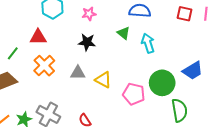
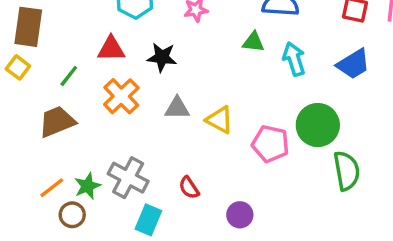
green triangle: (124, 33) -> (253, 42), turned -32
black star: (87, 42) -> (162, 57), moved
blue trapezoid: (193, 71) -> (353, 64), moved

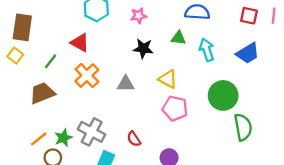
red triangle: (111, 49) -> (80, 43), turned 30
black star: (162, 57) -> (143, 49), moved
yellow triangle: (220, 120) -> (168, 79), moved
pink pentagon: (270, 144) -> (175, 108), moved

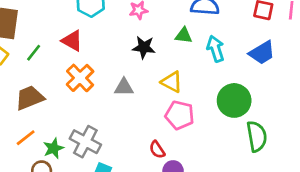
green line: (50, 61) -> (34, 53), moved
orange line: (39, 139) -> (26, 138), moved
red semicircle: (134, 139) -> (157, 150), moved

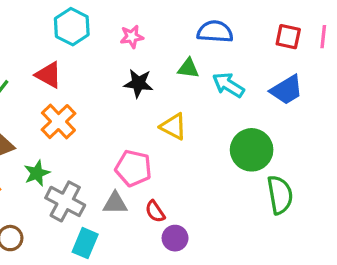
cyan arrow: (216, 49) -> (228, 85), turned -40
gray triangle: (124, 87) -> (115, 203), moved
pink pentagon: (180, 115) -> (133, 168), moved
green star: (53, 148) -> (37, 173), moved

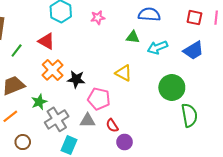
black star: (138, 83) -> (76, 79), moved
cyan arrow: (228, 85) -> (157, 47), turned -54
gray cross: (65, 201) -> (57, 119), turned 30

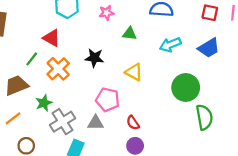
green triangle: (133, 37) -> (130, 34), moved
green line: (17, 50) -> (32, 59), moved
black star: (76, 79) -> (94, 58), moved
red semicircle: (112, 126) -> (133, 123), moved

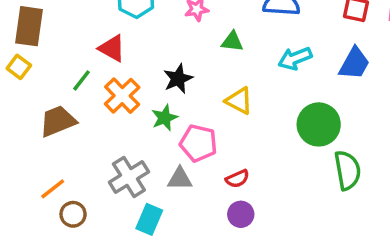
blue trapezoid: (209, 48) -> (354, 63), turned -30
black star: (94, 58) -> (178, 79), turned -30
green star: (44, 103) -> (165, 118), moved
orange line: (13, 118) -> (53, 189), moved
red semicircle: (133, 123) -> (237, 179), turned -80

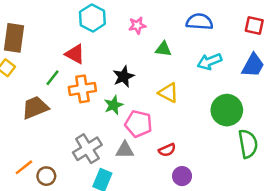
orange cross: (122, 96) -> (82, 89), turned 35
orange line: (53, 189) -> (24, 167), moved
purple circle: (241, 214) -> (182, 176), moved

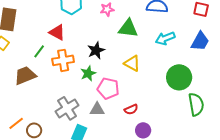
green triangle: (163, 49) -> (128, 28), size x1.5

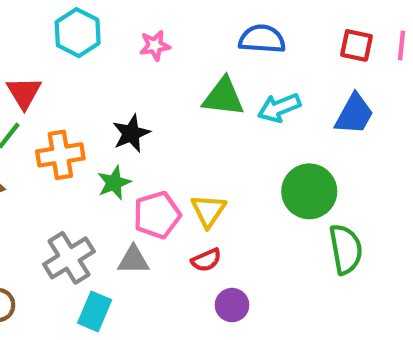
green triangle: (128, 28) -> (223, 97), moved
red triangle: (57, 32) -> (24, 93), moved, turned 30
yellow triangle: (132, 63) -> (208, 211), moved, turned 36
pink pentagon: (108, 88) -> (157, 215), turned -30

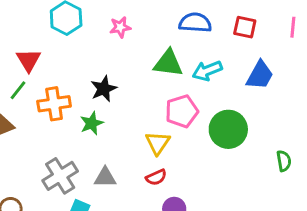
red square: (356, 45) -> (245, 27), moved
pink pentagon: (157, 215) -> (182, 111), moved
green semicircle: (346, 249) -> (284, 161), moved, size x0.6

